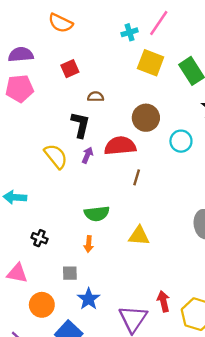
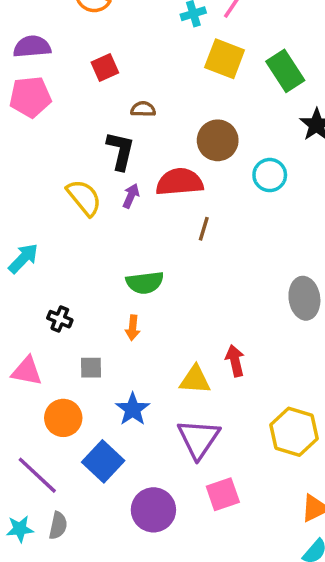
cyan arrow: (15, 197) -> (23, 258), turned 130
yellow triangle: (139, 236) -> (195, 380), moved
gray square: (70, 273) -> (91, 368), moved
red arrow: (163, 301) -> (235, 361), moved

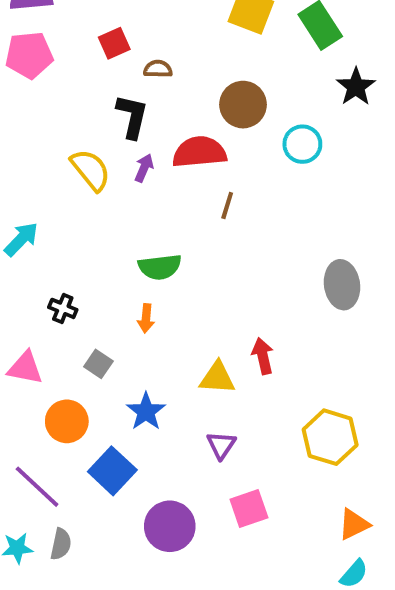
red square: (105, 67) -> (114, 43), moved
gray square: (91, 368) -> (98, 364), turned 35
purple triangle: (199, 439) -> (221, 445), size x0.6

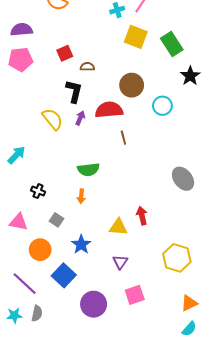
brown line: (227, 206) -> (123, 138), turned -32
gray ellipse: (342, 285) -> (183, 179), turned -30

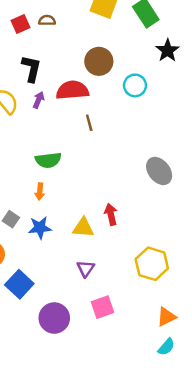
brown semicircle: (87, 67) -> (47, 20), moved
blue star: (81, 245) -> (40, 228), moved, turned 30

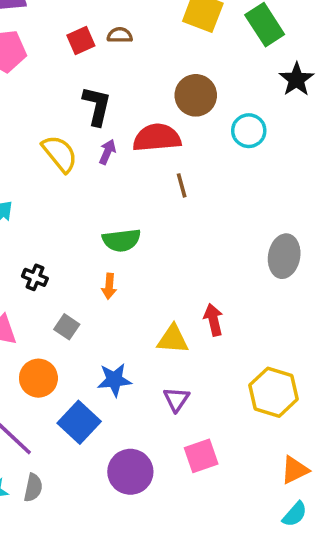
gray ellipse: (159, 171) -> (284, 256), turned 48
blue star: (40, 228) -> (114, 380), moved

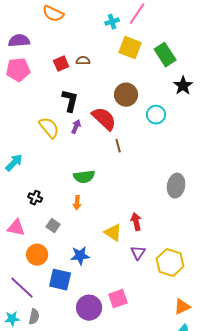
red semicircle: (157, 138) -> (104, 119), turned 48
yellow triangle: (173, 339) -> (113, 233), turned 30
purple triangle: (176, 399) -> (138, 253), moved
blue square: (79, 422) -> (60, 280), turned -30
pink square: (201, 456) -> (118, 299), moved

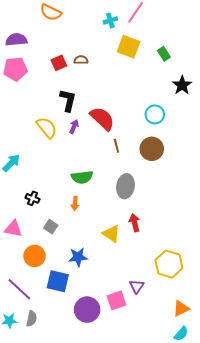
green rectangle: (165, 55) -> (164, 54), size x0.6
brown circle: (126, 95) -> (152, 149), moved
gray ellipse: (176, 186) -> (126, 186), moved
purple triangle: (138, 253) -> (137, 286), moved

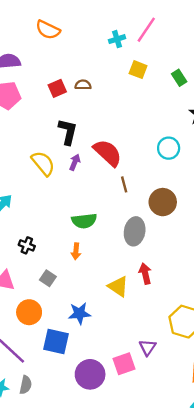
yellow square: (129, 47) -> (138, 70), size x0.7
brown circle: (152, 149) -> (163, 202), moved

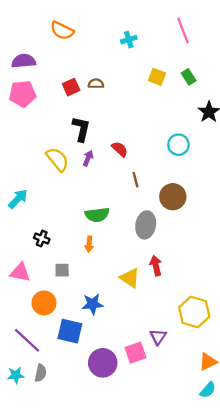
pink line: (146, 30) -> (183, 31), moved, turned -55
yellow square: (138, 70) -> (157, 77), moved
red semicircle: (108, 153) -> (120, 149), size x0.6
gray square: (48, 278) -> (62, 270), turned -35

